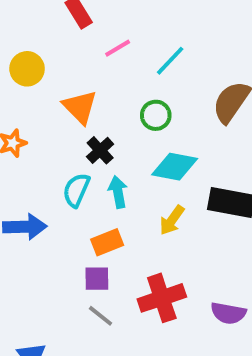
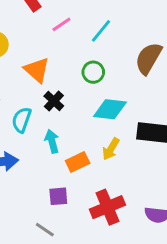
cyan semicircle: (76, 190) -> (22, 120), moved
cyan arrow: (118, 192) -> (52, 141), moved
orange rectangle: (107, 242) -> (78, 162), moved
gray line: (101, 316) -> (45, 230), moved

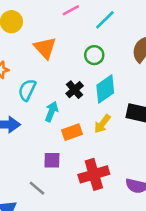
black cross: (54, 101) -> (75, 90), moved
cyan diamond: (110, 109) -> (105, 89), turned -48
cyan arrow: (52, 141) -> (52, 112), turned 30

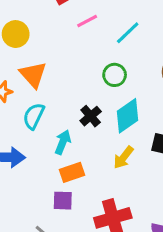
orange triangle: (45, 48) -> (33, 75), moved
orange rectangle: (72, 132) -> (72, 172), moved

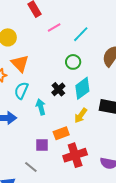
cyan arrow: (63, 142) -> (41, 107), turned -35
orange rectangle: (72, 172) -> (61, 133), moved

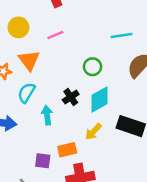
pink line: (54, 27) -> (55, 35), moved
cyan line: (81, 34) -> (122, 36), moved, turned 30

